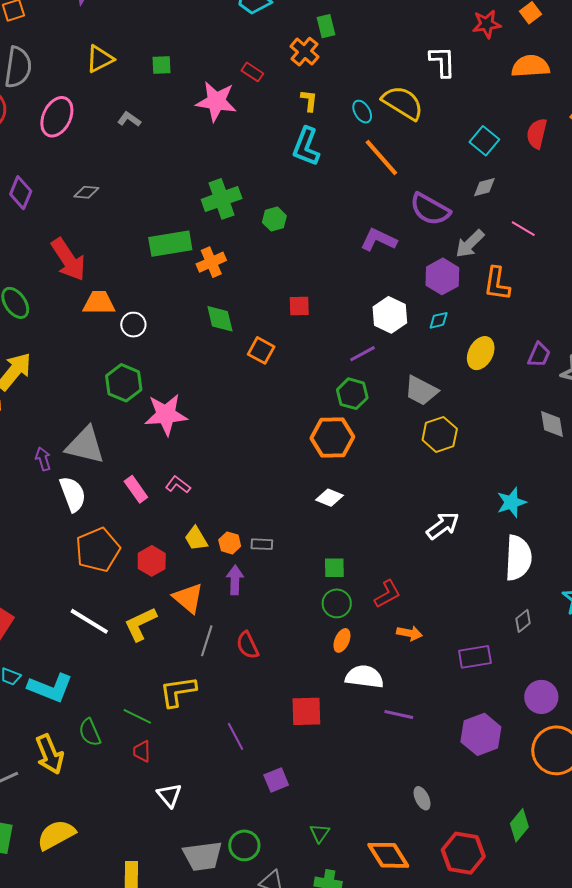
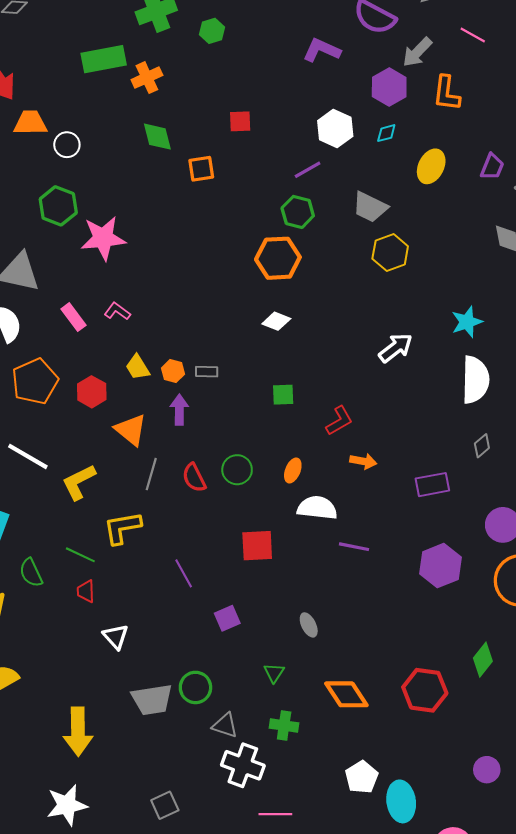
orange square: (261, 350) -> (201, 169), turned -36
green circle: (337, 603) -> (237, 470), moved
yellow L-shape: (140, 624) -> (79, 482), moved
gray ellipse: (422, 798) -> (309, 625), moved

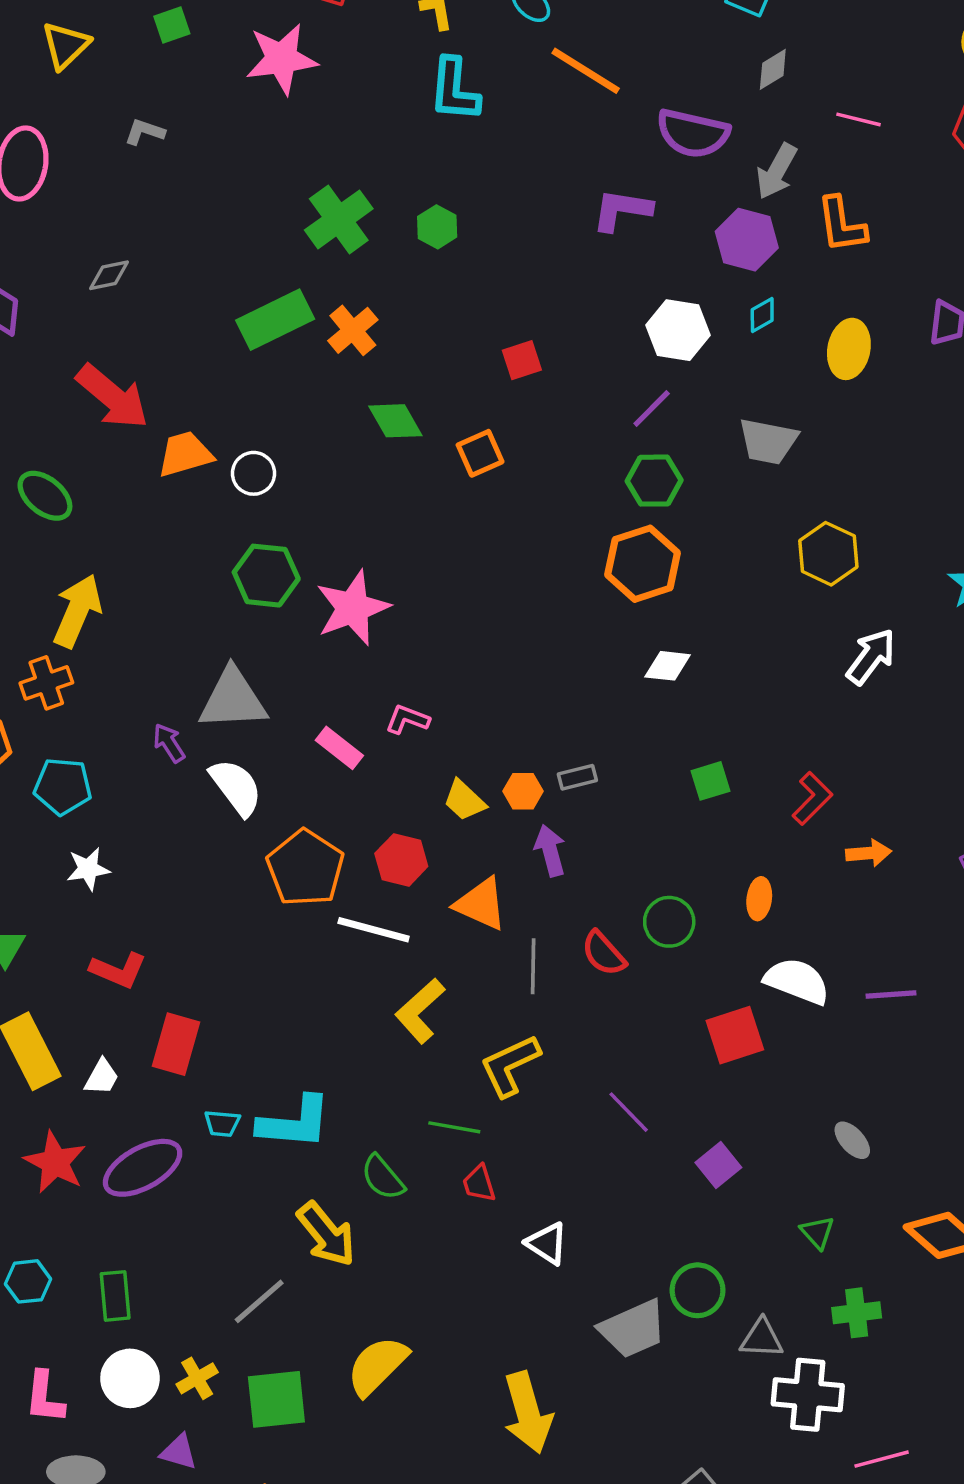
yellow hexagon: (390, 252) -> (828, 554), moved
white line: (28, 456) -> (374, 930), moved
white semicircle: (317, 508) -> (797, 981), moved, turned 30

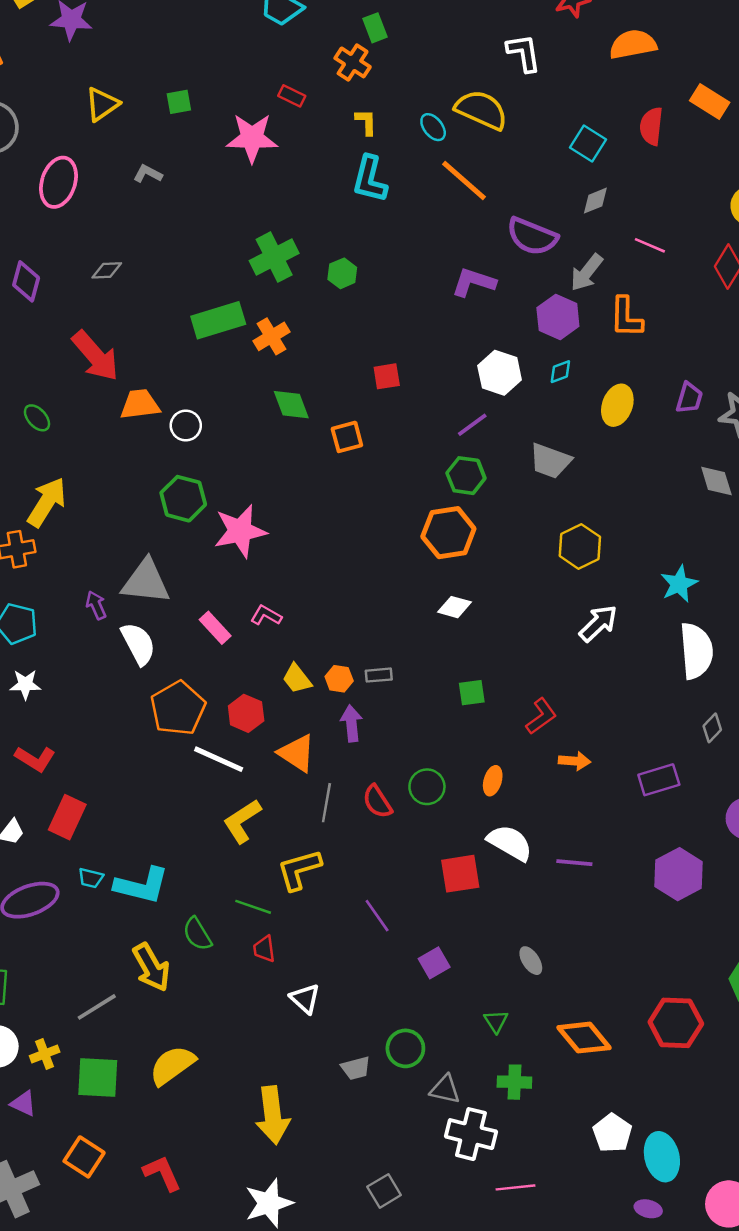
green ellipse: (45, 496) -> (37, 418), size x0.7
gray trapezoid: (633, 1329) -> (356, 1068), size x0.6

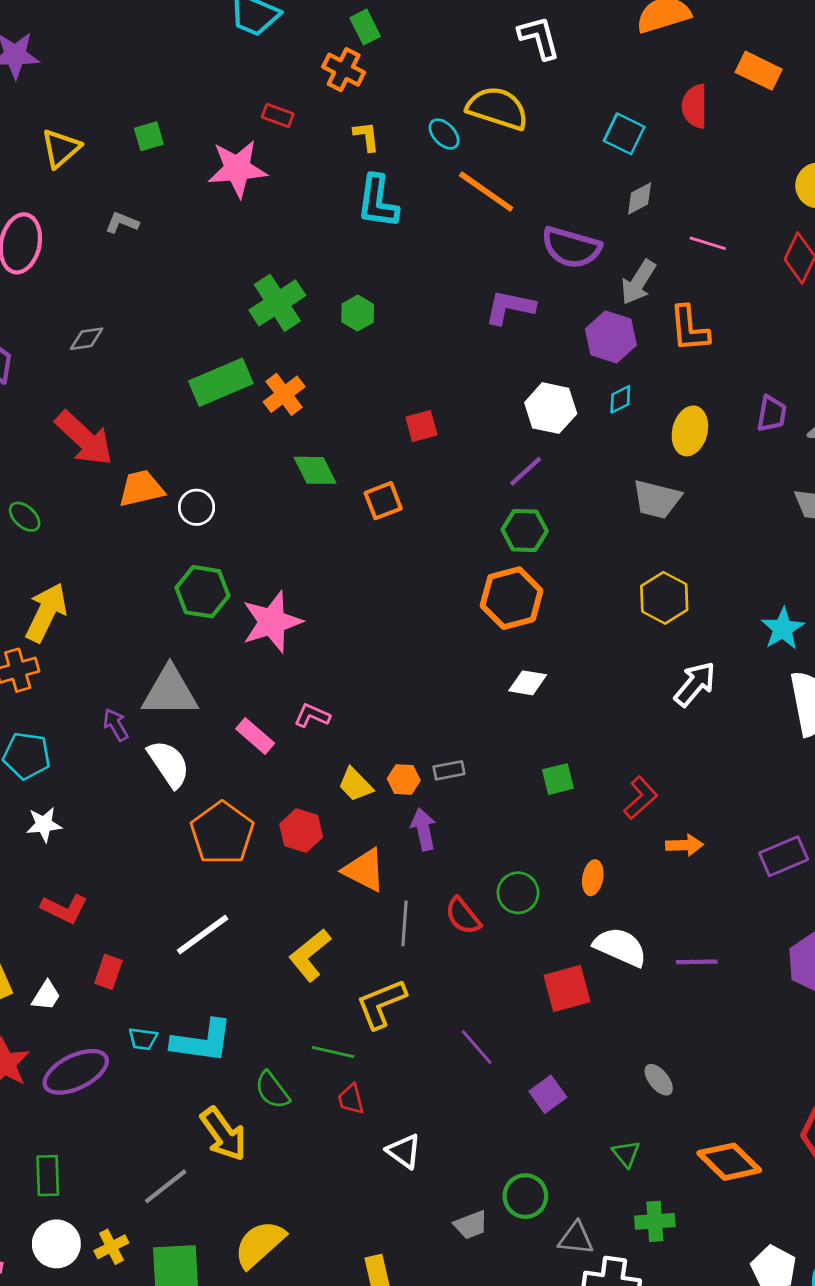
gray trapezoid: (550, 461) -> (657, 499), moved
white line: (219, 759) -> (203, 935), moved, turned -54
red rectangle: (67, 817) -> (108, 972), size x0.7

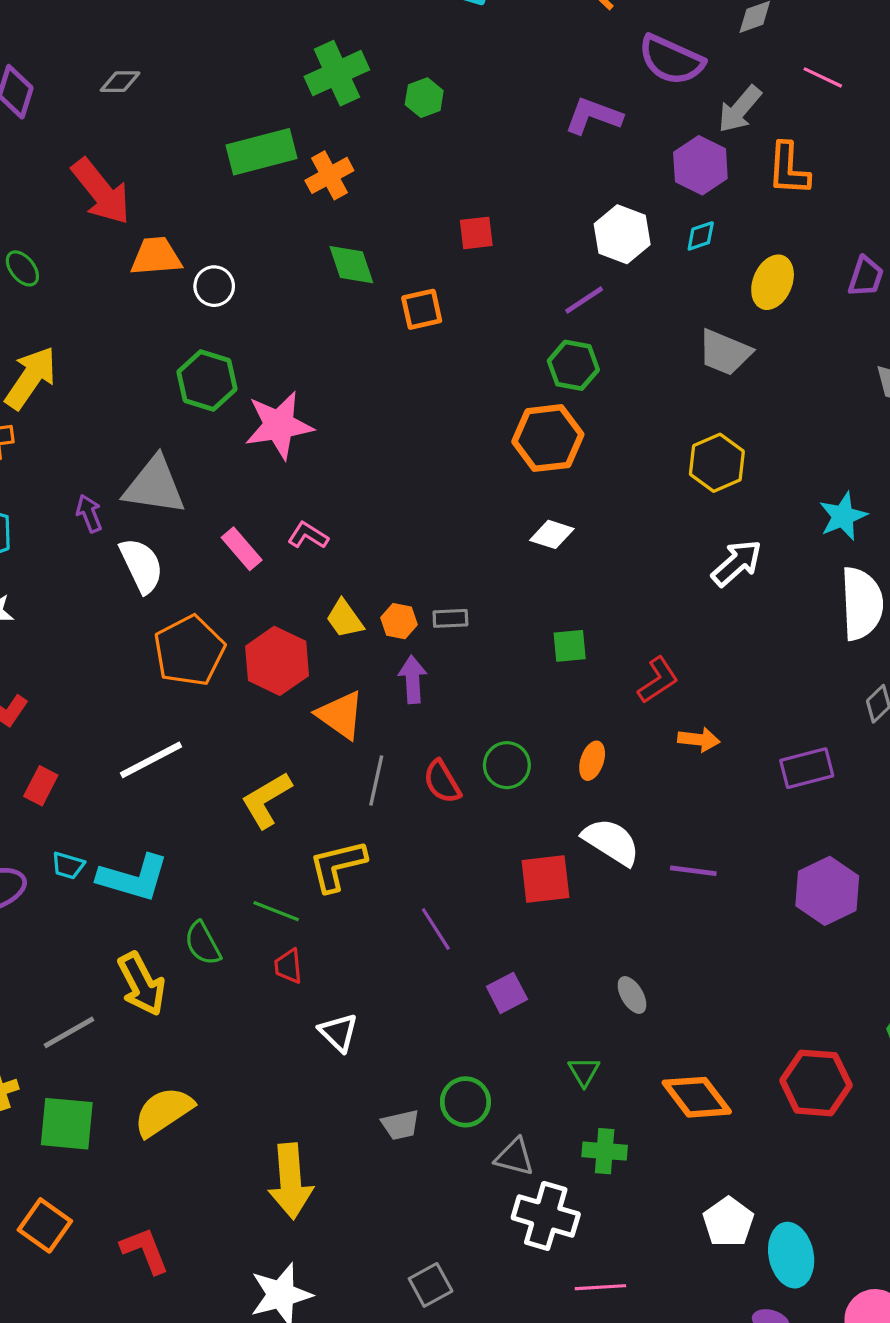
red hexagon: (301, 831) -> (277, 661), size x1.4

